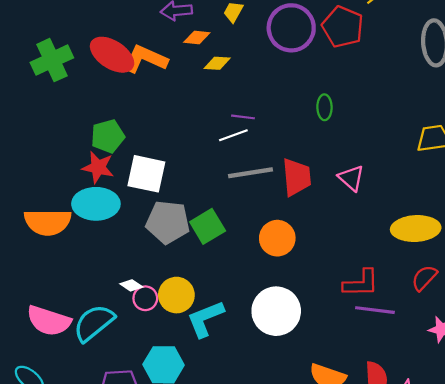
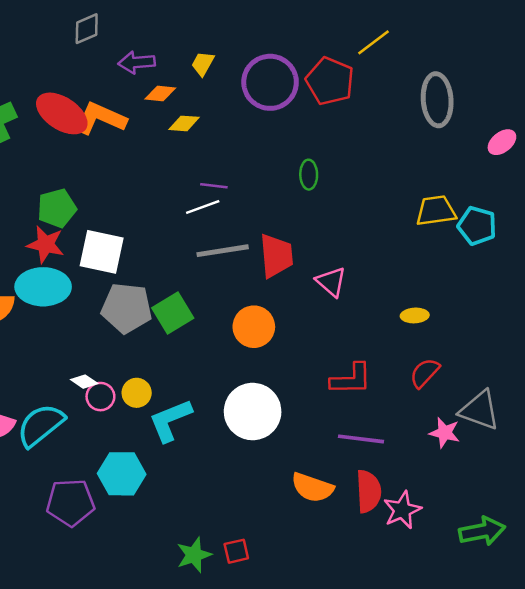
pink triangle: (351, 178) -> (331, 282), moved
yellow ellipse: (416, 229) -> (415, 315), size x0.5
yellow circle: (176, 295) -> (137, 393), size x0.7
purple line: (375, 310) -> (361, 439), moved

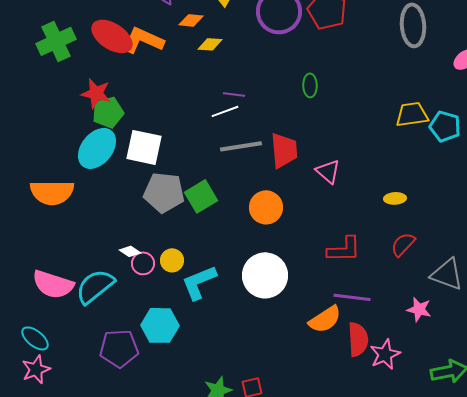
red star: (46, 244) -> (96, 93), moved
cyan ellipse: (43, 287) -> (97, 148), moved, turned -51
pink star: (445, 433) -> (419, 309), moved
orange semicircle: (312, 488) -> (325, 319), moved, turned -52

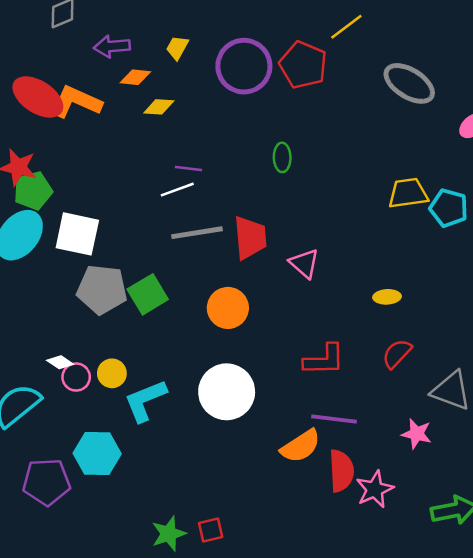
gray ellipse: (413, 25) -> (409, 83), turned -54

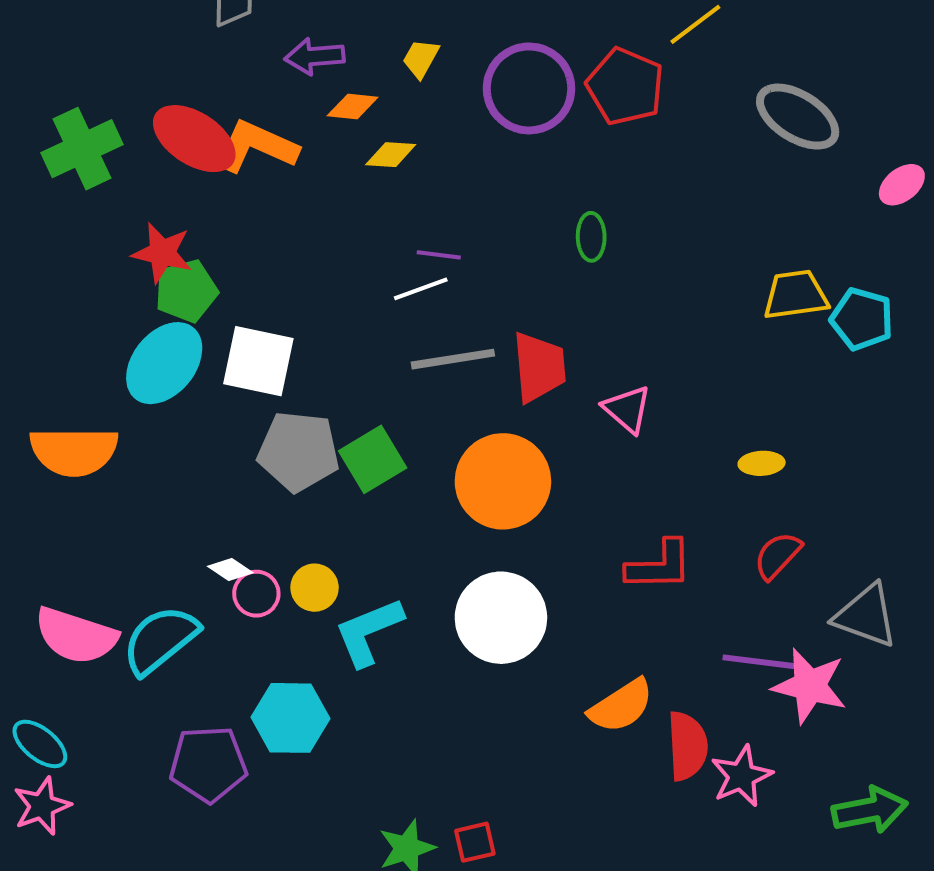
orange circle: (228, 308) -> (503, 481), size x1.4
purple line: (334, 419) -> (760, 662), moved
pink star: (417, 434) -> (810, 686), size x1.5

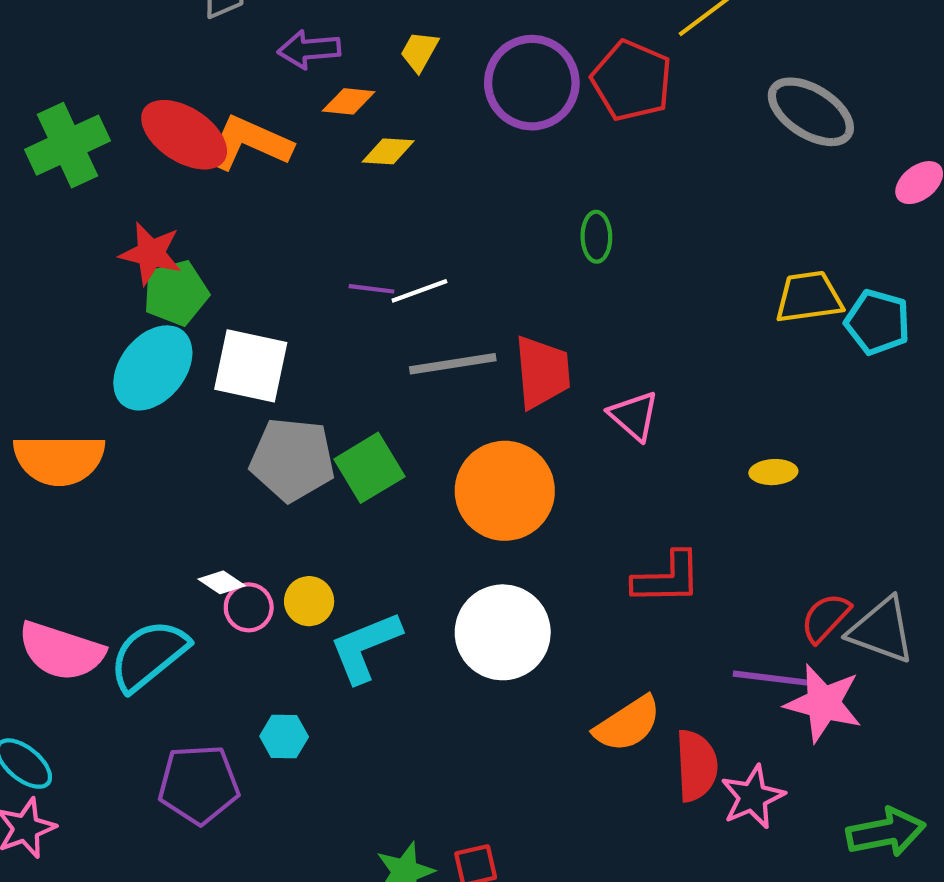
purple line: (439, 255) -> (372, 289), moved
red semicircle: (778, 556) -> (825, 618), moved
cyan hexagon: (290, 718) -> (284, 736), size x0.6

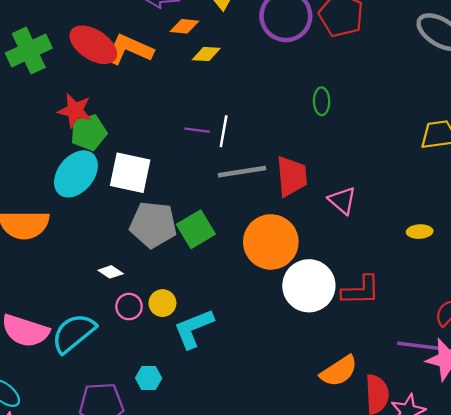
white line: (419, 291) -> (224, 131), turned -60
white diamond: (222, 582) -> (111, 272), moved
white circle: (503, 632) -> (309, 286), moved

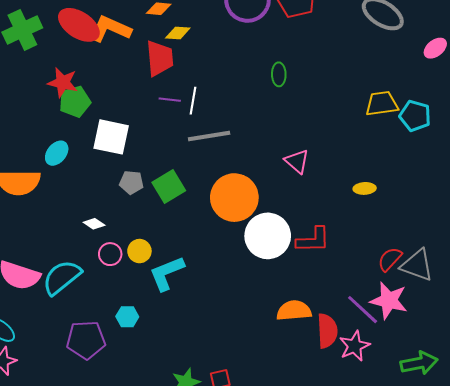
cyan ellipse: (76, 174) -> (57, 153), moved, size x0.6
red trapezoid: (292, 176) -> (160, 58), moved
gray pentagon: (153, 225) -> (131, 182), size x0.6
purple line: (418, 346) -> (363, 310), moved, turned 36
orange semicircle: (339, 371) -> (294, 311), turned -152

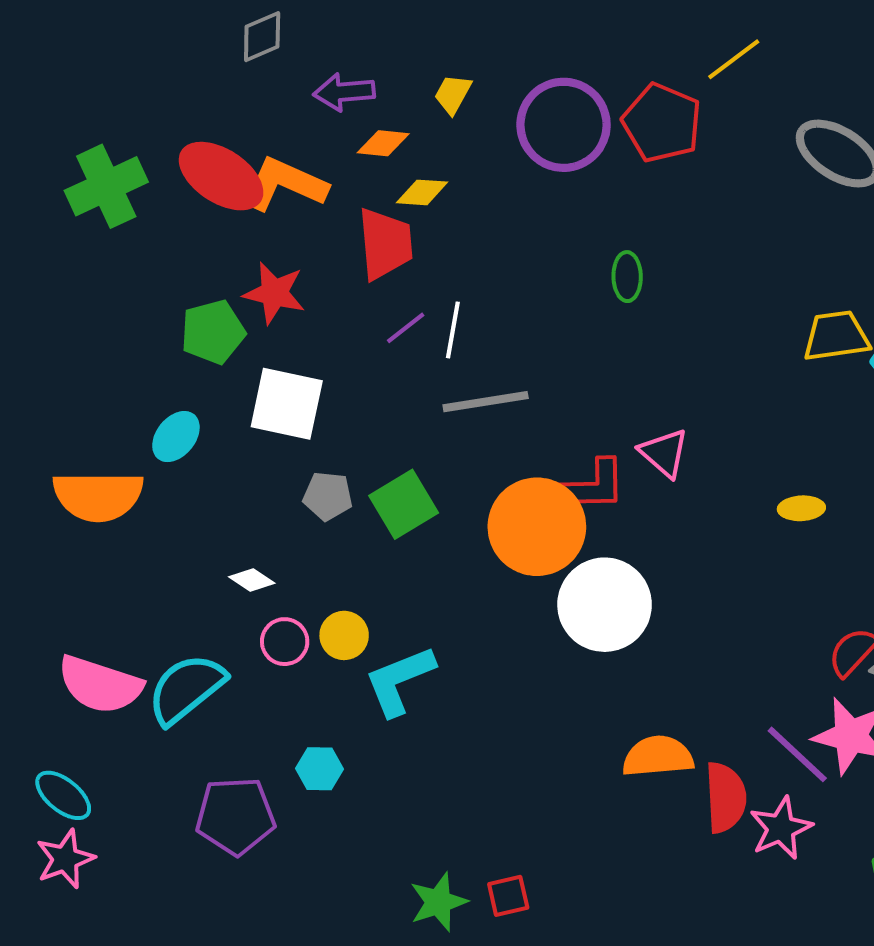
red star: (63, 82) -> (274, 293), moved
purple line: (170, 100) -> (406, 328), turned -45
red L-shape: (313, 240) -> (592, 486), moved

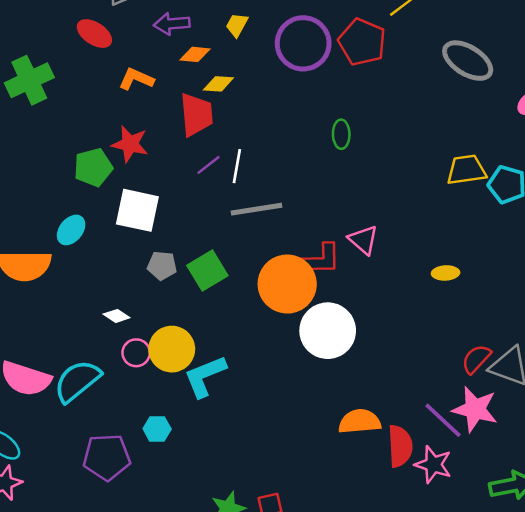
red ellipse: (221, 176) -> (94, 34), moved, size x0.7
orange L-shape: (285, 184) -> (136, 79), size x0.7
yellow circle: (344, 635) -> (172, 349), size x1.6
pink star: (781, 828) -> (433, 464), turned -30

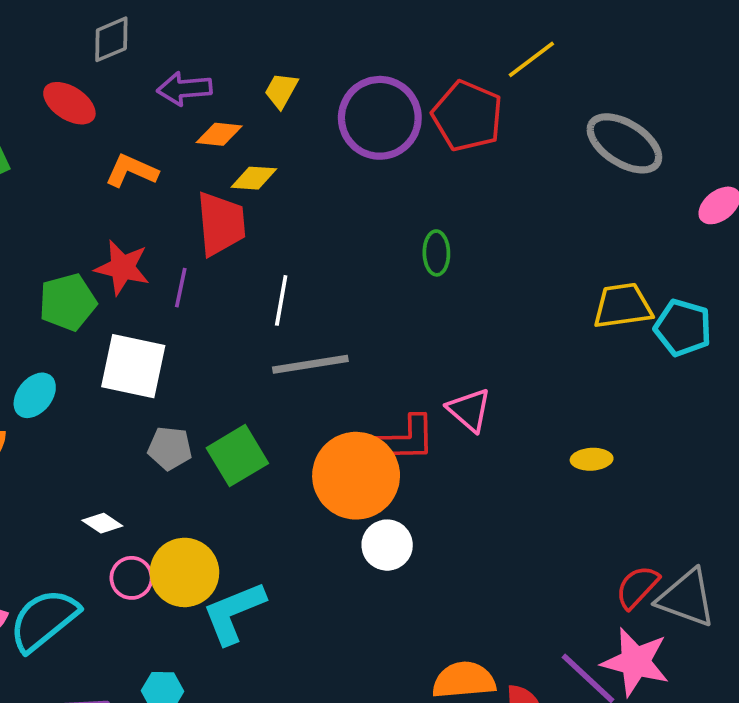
purple line: (209, 165) -> (181, 288), moved, turned -40
white circle: (328, 331) -> (387, 545), moved, size x0.6

